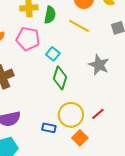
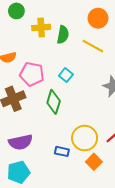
pink pentagon: (28, 39) -> (32, 74), moved
green diamond: (60, 78) -> (54, 102), moved

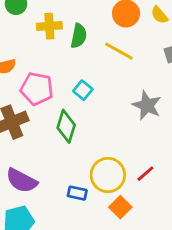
purple semicircle: (21, 142) -> (22, 181), turned 40

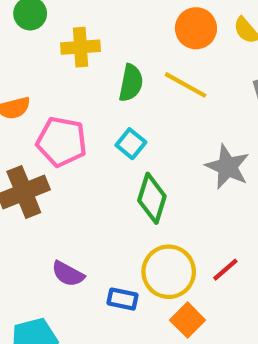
green semicircle: (79, 36) -> (131, 83), moved
green diamond: (66, 126) -> (152, 198), moved
purple semicircle: (22, 181) -> (68, 274), moved, size x0.7

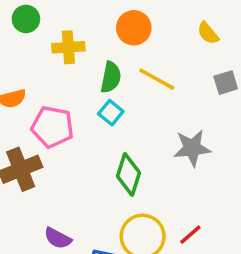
orange circle: (196, 28) -> (134, 28), moved
cyan square: (131, 144) -> (111, 113), moved
gray star: (227, 167) -> (192, 148), turned -30

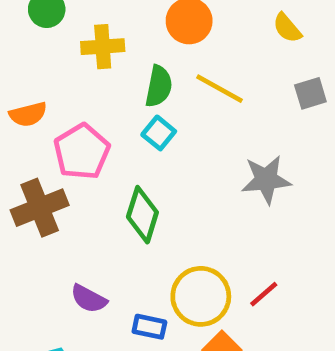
pink pentagon: (52, 127) -> (82, 152), turned 30
green diamond: (128, 175) -> (142, 215), moved

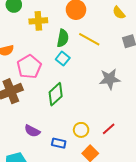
green diamond: (142, 215) -> (56, 94), turned 30
yellow circle: (201, 296) -> (81, 130), size x0.6

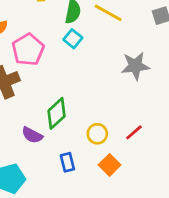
green diamond: (56, 94) -> (57, 113), moved
blue rectangle: (59, 143) -> (67, 162), moved, turned 64

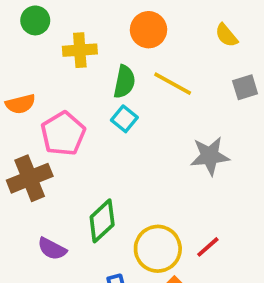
yellow circle: (97, 134) -> (158, 249), size x1.6
purple semicircle: (32, 135) -> (52, 249), moved

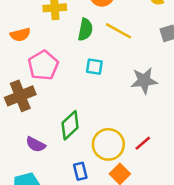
orange semicircle: (20, 104) -> (20, 35), moved
cyan square: (124, 119) -> (94, 67), moved, turned -30

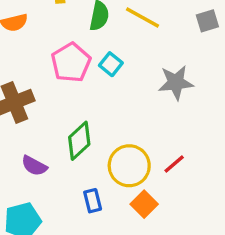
pink pentagon: (43, 65) -> (71, 63), moved
cyan square: (94, 67) -> (111, 64), turned 30

